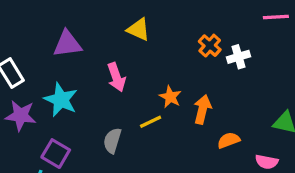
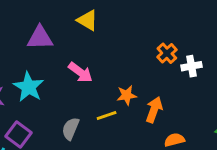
yellow triangle: (138, 29) -> (87, 20), moved
pink arrow: (116, 77) -> (80, 72), turned -40
orange star: (170, 97) -> (127, 95), turned 30

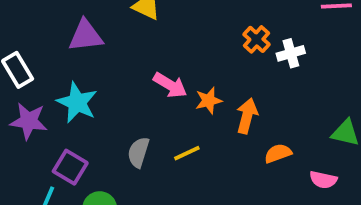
pink arrow: (80, 72) -> (170, 85), moved
yellow line: (107, 116) -> (187, 153), moved

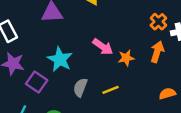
cyan star: (77, 102) -> (60, 59), moved
orange arrow: (247, 116) -> (157, 52), moved
purple square: (70, 167) -> (37, 82), moved

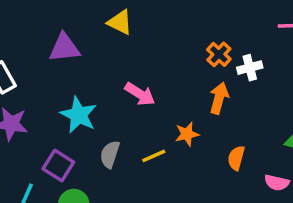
orange star: (126, 58) -> (187, 134), moved
purple square: (37, 82) -> (58, 166), moved
orange semicircle: (167, 94) -> (236, 158), turned -56

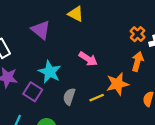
purple triangle: (64, 48) -> (41, 30), turned 45
orange star: (187, 134) -> (117, 84), size x1.5
purple square: (58, 166) -> (33, 92), moved

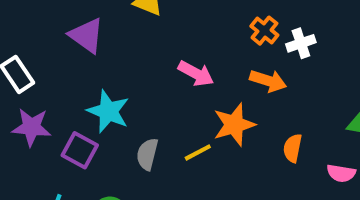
pink arrow: (88, 59) -> (196, 74), moved
orange arrow: (138, 61) -> (268, 81), turned 96

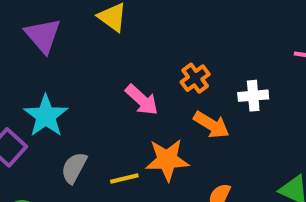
orange cross: (264, 31) -> (195, 78), moved

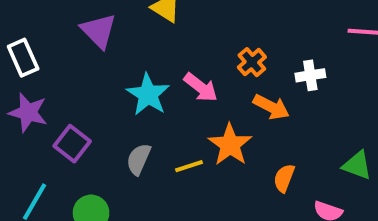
cyan star: (46, 116) -> (148, 94), moved
orange star: (167, 160) -> (230, 145), turned -30

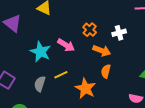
orange star: (230, 145) -> (85, 88), moved
yellow line: (189, 166) -> (61, 75), moved
orange semicircle: (284, 178) -> (106, 71), moved

